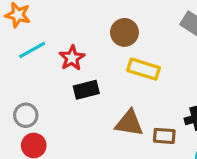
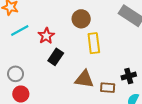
yellow rectangle: (144, 69) -> (94, 43), turned 66
black rectangle: (86, 90) -> (56, 57), turned -42

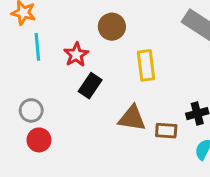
brown circle: (81, 19) -> (112, 27), moved
cyan line: (20, 30) -> (37, 47), turned -66

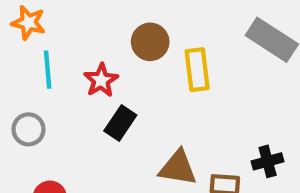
yellow rectangle: (146, 65) -> (197, 70), moved
gray circle: (31, 110) -> (28, 129), moved

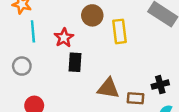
black rectangle: (120, 123) -> (75, 62), turned -30

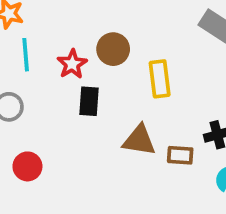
brown circle: (92, 15) -> (113, 49), moved
yellow rectangle: (119, 31) -> (160, 79), moved

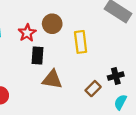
brown triangle: (139, 140) -> (52, 79), moved
brown rectangle: (180, 155) -> (93, 89), turned -49

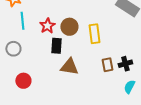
brown circle: (52, 24) -> (69, 27), moved
brown rectangle: (93, 89) -> (107, 65), moved, turned -56

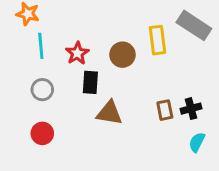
brown circle: (69, 27) -> (122, 55), moved
yellow rectangle: (94, 34) -> (157, 40), moved
gray circle: (13, 49) -> (42, 90), moved

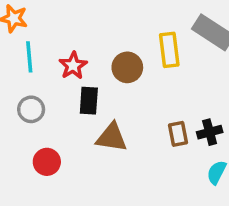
red circle: (42, 133) -> (47, 162), moved

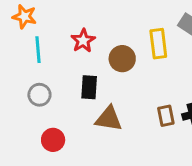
red star: (73, 66) -> (83, 41), moved

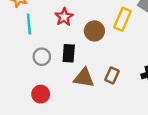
yellow rectangle: (158, 44) -> (123, 19), turned 30
gray circle: (39, 95) -> (42, 57), moved
brown rectangle: (166, 116) -> (112, 75), moved, turned 35

